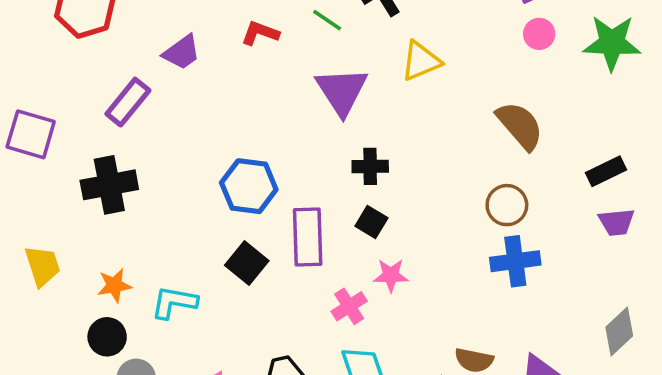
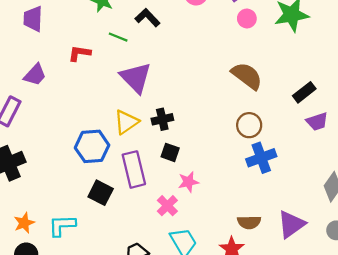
yellow triangle: (421, 61) -> (126, 122), moved

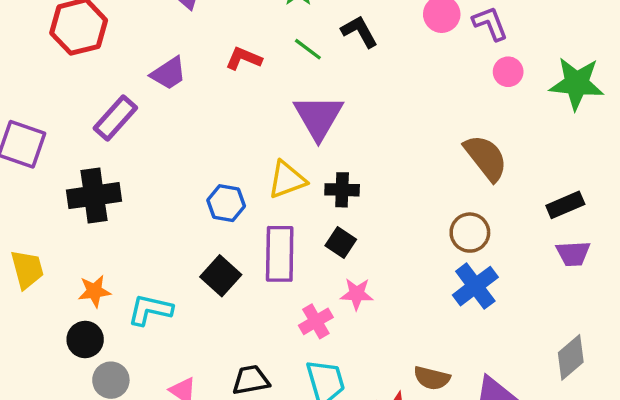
blue hexagon: (92, 146) -> (226, 203), size x0.7
blue cross: (261, 158) -> (475, 286), turned -32

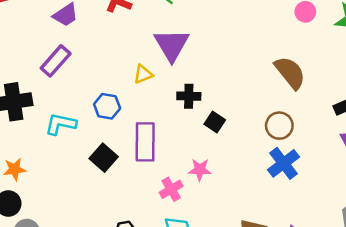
purple rectangle: (115, 118) -> (56, 61), moved
yellow triangle: (287, 180) -> (143, 74), moved, size x0.7
black square: (341, 243) -> (215, 122), moved
cyan L-shape: (150, 310) -> (61, 124), moved

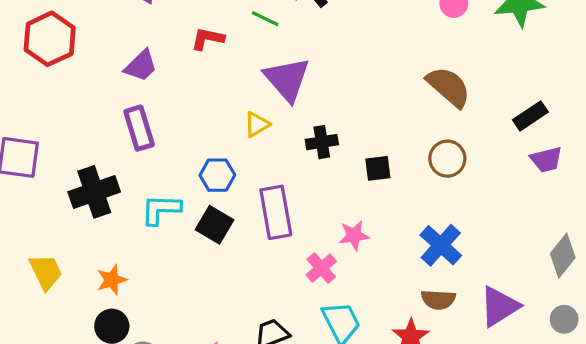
purple rectangle: (56, 61) -> (139, 128), turned -48
black square: (215, 122) -> (378, 168), moved, turned -30
black square: (104, 158) -> (215, 225), moved
blue cross: (284, 163) -> (441, 245), moved

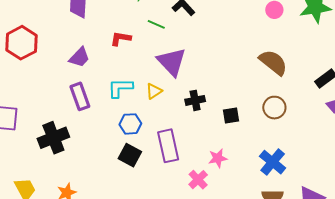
cyan L-shape: (161, 209) -> (120, 88), moved

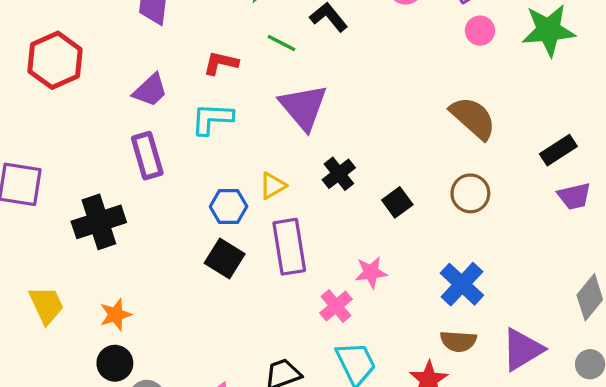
cyan L-shape: (120, 88) -> (212, 119), moved
yellow triangle: (154, 91) -> (273, 186), moved
black cross: (195, 100) -> (339, 174), turned -30
black square: (231, 115) -> (397, 202), turned -30

